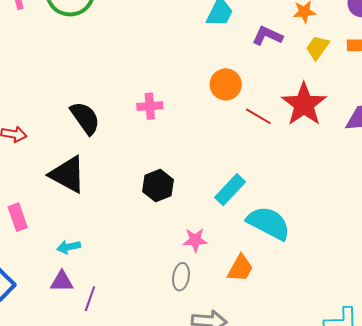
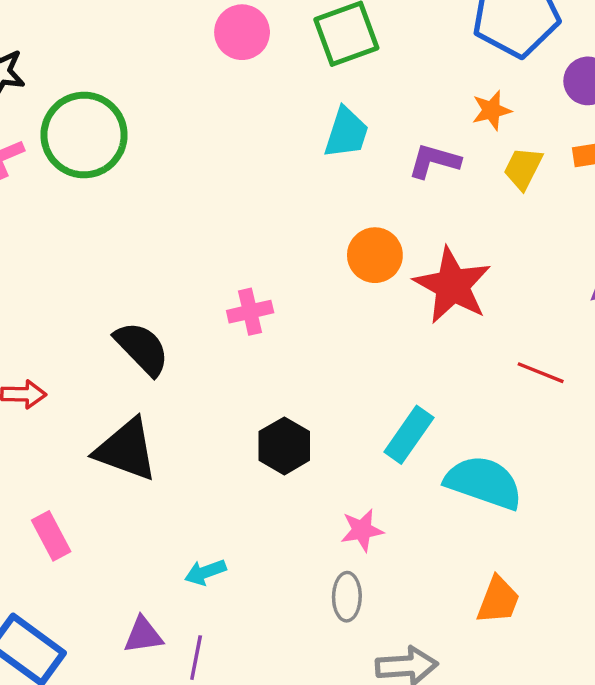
red star: (304, 104) -> (452, 285), moved
red line: (258, 116) -> (541, 373), moved
cyan arrow: (69, 247) -> (205, 572), moved
orange trapezoid: (240, 268) -> (498, 600), moved

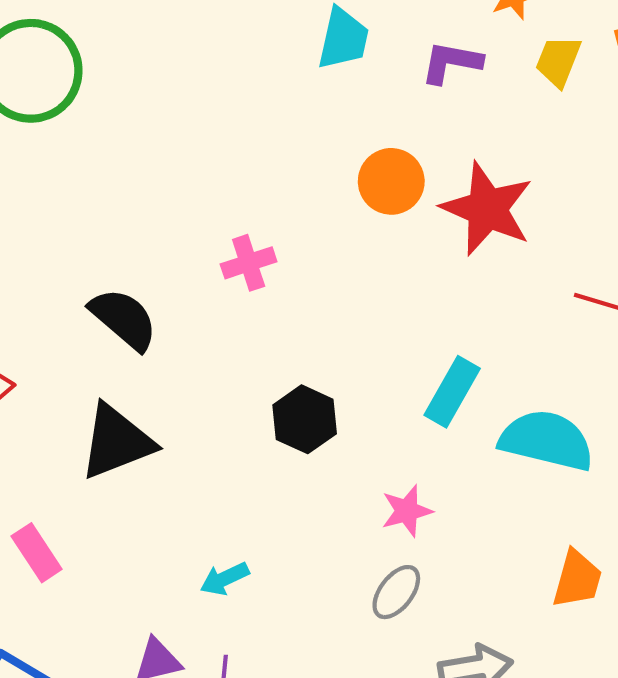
black triangle: (126, 450) -> (117, 442), turned -36
gray ellipse: (347, 597) -> (396, 592), turned 42

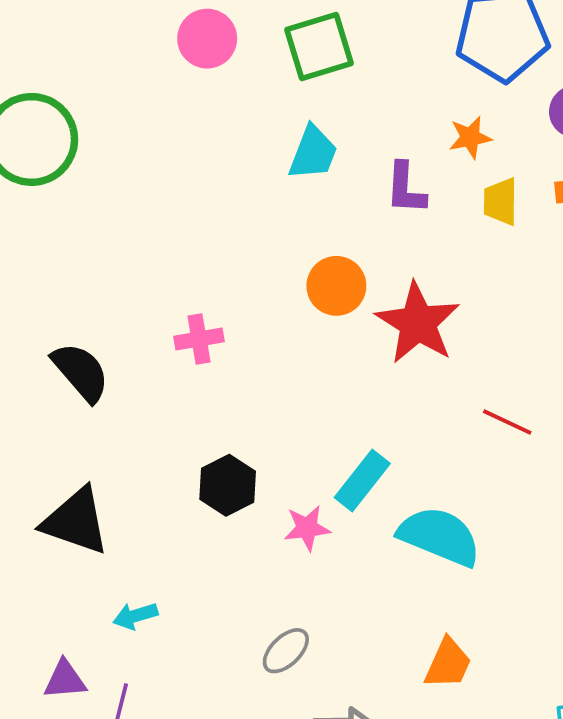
yellow trapezoid: (558, 61) -> (501, 202), turned -30
purple L-shape: (451, 62) -> (406, 188), turned -106
black triangle: (117, 442) -> (76, 521), moved, turned 32
pink star: (407, 511) -> (307, 528), moved

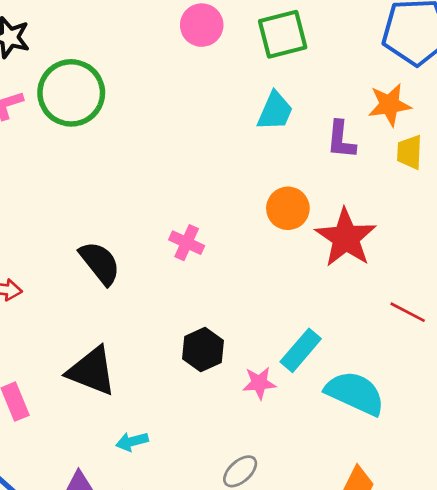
orange star: (470, 137) -> (389, 105), size x1.4
pink cross: (199, 339) -> (187, 243), turned 32

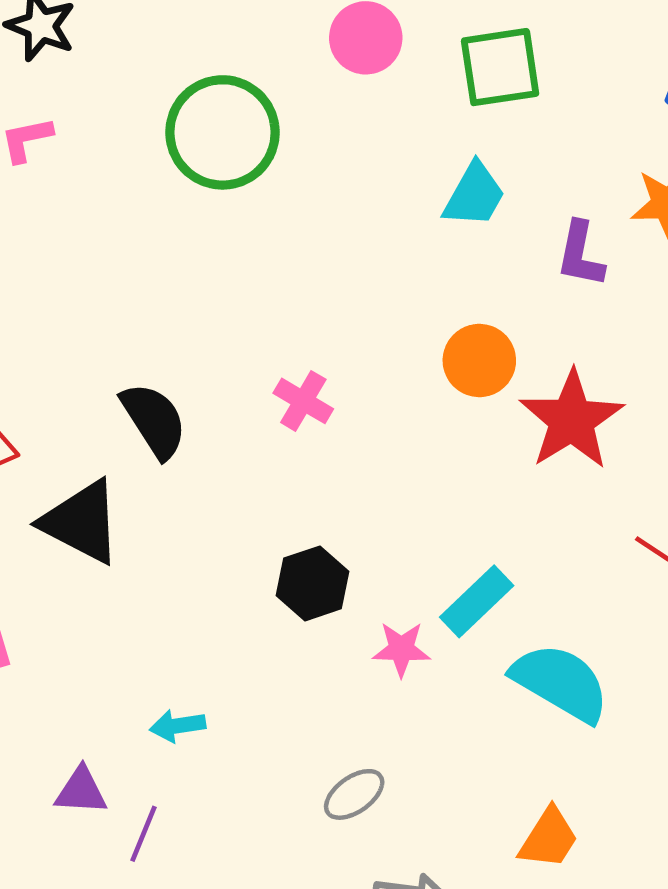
green circle: (71, 93) -> (223, 132), moved
black triangle: (92, 371) -> (81, 522), moved

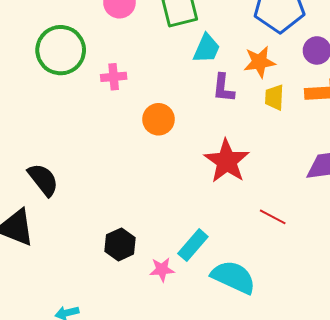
cyan trapezoid: (474, 195) -> (207, 48), moved
orange circle: (479, 361) -> (158, 119), moved
pink cross: (303, 401) -> (114, 77), moved, turned -30

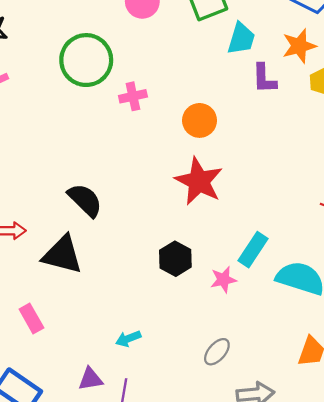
pink cross: (114, 77) -> (133, 96), moved
red star: (227, 161) -> (199, 181), moved

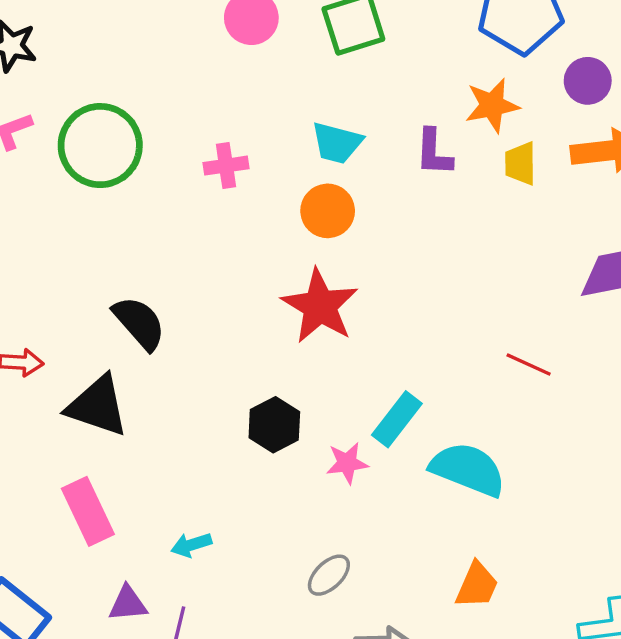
cyan trapezoid: (241, 39) -> (337, 143), moved, turned 84
green circle: (86, 60) -> (100, 146), moved
pink rectangle: (31, 319) -> (88, 511), moved, size x1.4

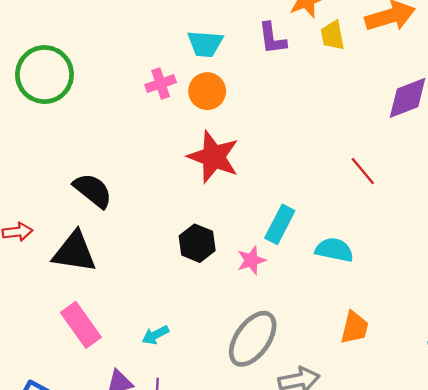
pink cross: (226, 166) -> (161, 84), moved
red line: (529, 364) -> (363, 171), turned 36
cyan semicircle: (468, 469) -> (334, 250), size x0.7
gray ellipse: (329, 575) -> (253, 339), size x1.8

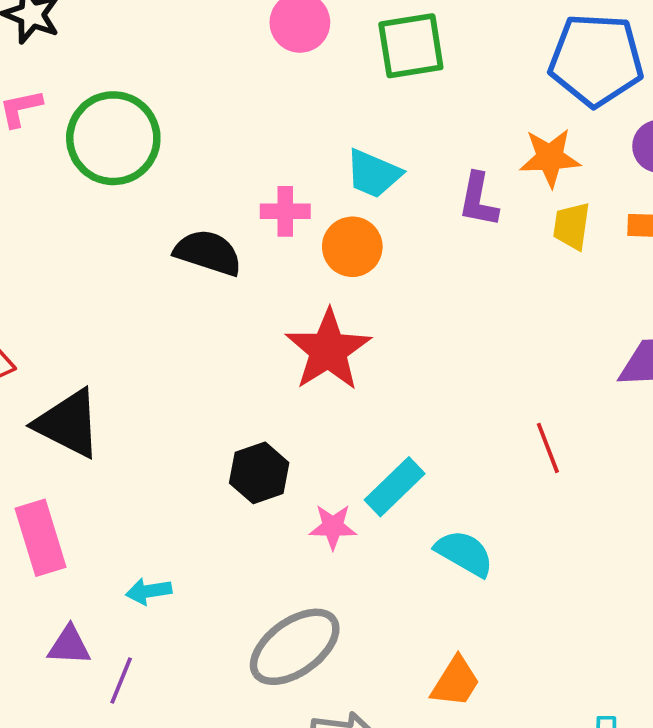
black semicircle: (93, 190) -> (208, 253), moved, turned -39

